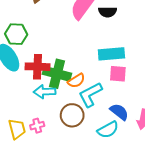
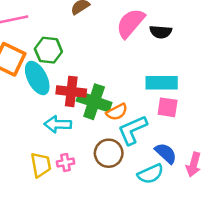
cyan arrow: (45, 92) -> (58, 124), moved

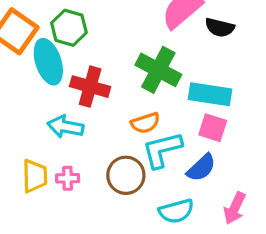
green cross: (94, 102) -> (158, 70), moved
blue semicircle: (166, 153) -> (201, 168), moved, turned 85

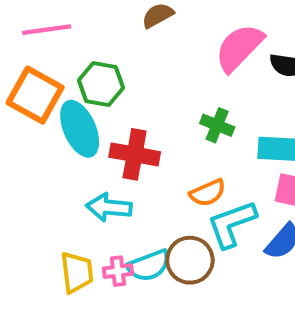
green cross: (158, 70) -> (217, 125), size x0.6
cyan semicircle: (176, 211) -> (149, 266), moved

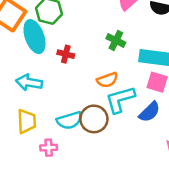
red cross: (135, 154) -> (66, 54), size x0.6
cyan arrow: (109, 207) -> (29, 82), moved
pink cross: (118, 271) -> (49, 148), moved

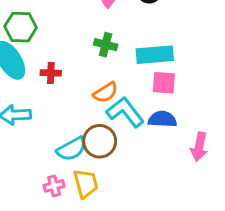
cyan L-shape: (120, 99) -> (125, 112), turned 80
blue semicircle: (149, 112) -> (162, 119), turned -120
yellow trapezoid: (27, 121) -> (86, 184), moved

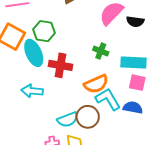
red cross: (51, 73) -> (61, 65), size x1.6
orange semicircle: (105, 93) -> (96, 84), size x1.4

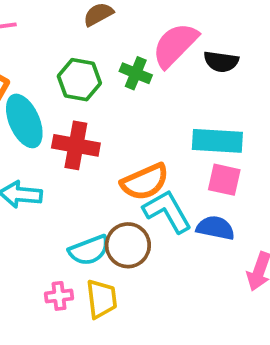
green hexagon: (44, 31) -> (79, 80), moved
green cross: (101, 51) -> (136, 73), moved

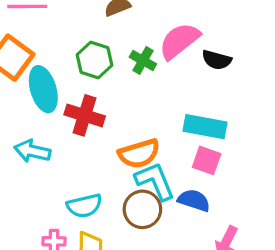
brown circle: (128, 245) -> (142, 209), moved

